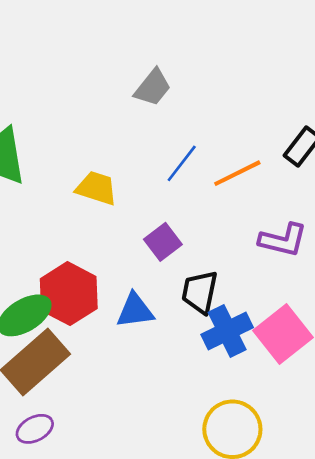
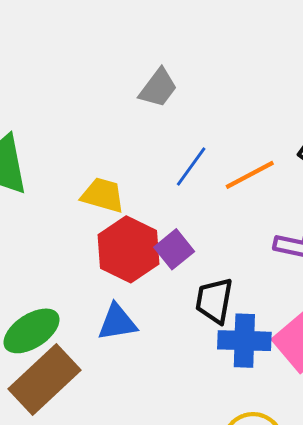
red hexagon: (69, 294) -> (128, 249), moved
blue triangle: (135, 311) -> (117, 322), moved
blue cross: (227, 331) -> (244, 341), turned 30

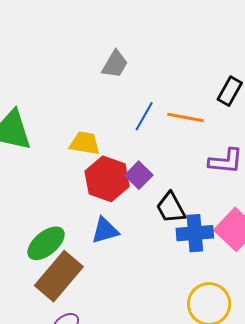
orange line: (250, 175) -> (185, 117), turned 45
black trapezoid: (214, 301) -> (171, 208), turned -32

